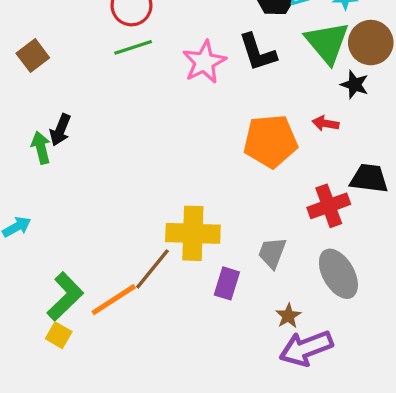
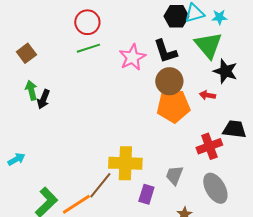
brown circle: (371, 43) -> (169, 81), moved
black star: (355, 85) -> (225, 71), size x1.4
green arrow: (41, 148) -> (31, 90), moved

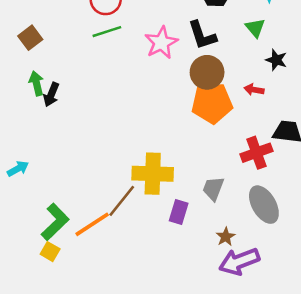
green triangle: (208, 45) -> (255, 28), size x0.6
black star: (225, 71) -> (276, 60), size x0.7

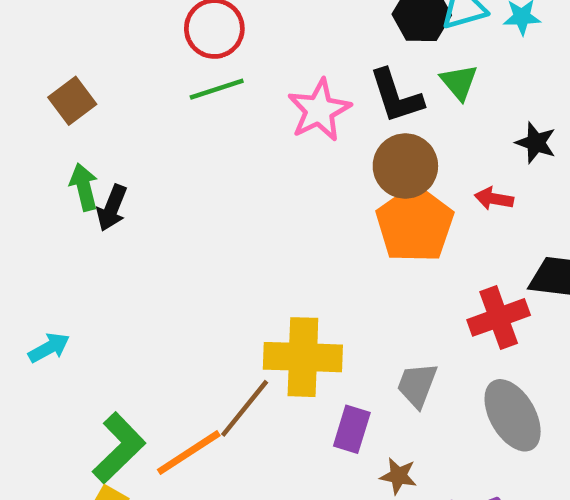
green triangle: (255, 28) -> (459, 82), moved
orange pentagon: (212, 103) -> (415, 224), turned -30
brown star: (226, 237) -> (398, 476), moved, turned -30

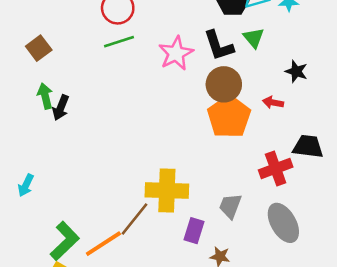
cyan arrow: (49, 348) -> (26, 185), turned 145

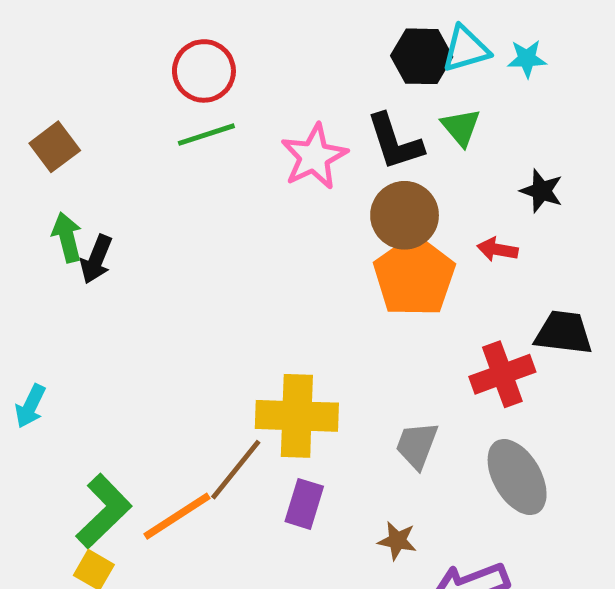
purple rectangle: (194, 231) -> (304, 504), moved

